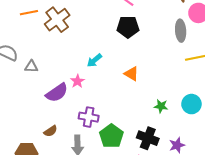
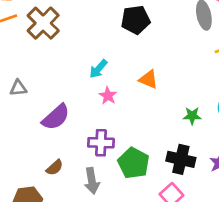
pink star: (78, 81) -> (108, 96), moved

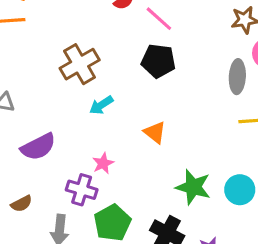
brown cross: (43, 23) -> (80, 64), moved
pink star: (108, 96) -> (103, 163), moved
green star: (192, 116) -> (193, 187), size x1.6

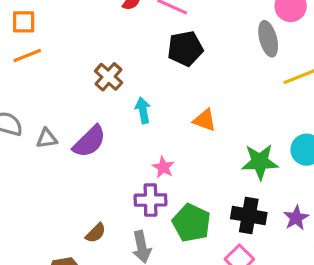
brown cross: (80, 64) -> (109, 77), size x0.7
cyan arrow: (101, 105) -> (143, 110), turned 130
purple semicircle: (38, 147) -> (89, 141), moved

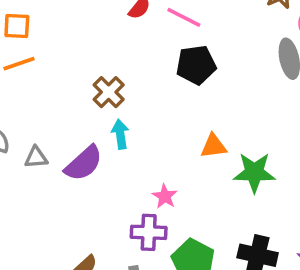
cyan arrow: (143, 110) -> (120, 134), moved
orange triangle: (205, 120) -> (214, 146), turned -30
green star: (260, 162) -> (254, 172), moved

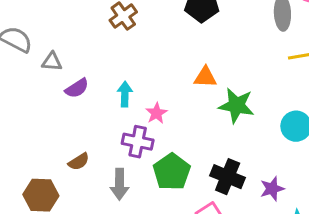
cyan arrow: (120, 134) -> (125, 94), moved
purple semicircle: (84, 163) -> (77, 88), moved, size x0.7

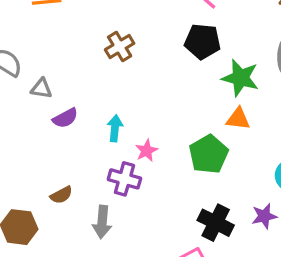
orange triangle: (205, 77) -> (238, 119), moved
green star: (236, 105) -> (240, 78), moved
green pentagon: (172, 172) -> (209, 154), moved
purple star: (272, 189) -> (264, 216), moved

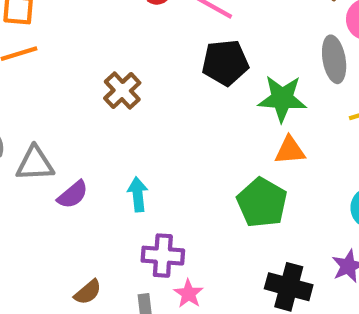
gray triangle: (41, 88) -> (35, 164), size x1.4
pink star: (146, 151) -> (189, 294), moved

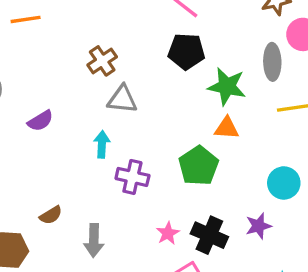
gray triangle: (35, 164) -> (122, 99), moved
purple semicircle: (73, 195) -> (40, 121), moved
purple cross: (163, 256) -> (132, 177), moved
pink star: (189, 294) -> (168, 233), moved

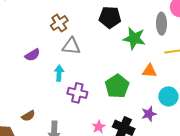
purple semicircle: (40, 121) -> (32, 55), moved
orange triangle: (227, 128) -> (150, 71), moved
purple star: (259, 226) -> (149, 114), moved

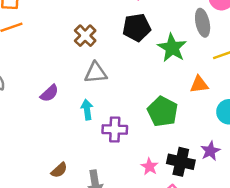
brown cross: (59, 23) -> (85, 36), moved
green star: (134, 38) -> (172, 48), turned 30
purple star: (149, 114) -> (210, 151), moved

